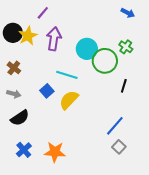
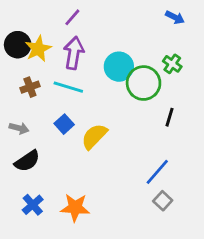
purple line: (43, 13) -> (72, 17), moved
brown cross: (14, 68) -> (30, 87), moved, turned 32
cyan line: (67, 75) -> (68, 87), moved

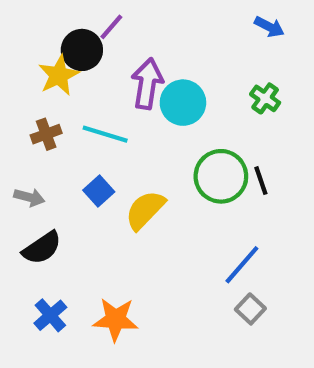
black circle: (18, 45) -> (82, 50), moved
purple arrow: (74, 53) -> (147, 84), moved
green circle: (144, 83) -> (221, 176), moved
black line: (170, 117) -> (261, 181), turned -36

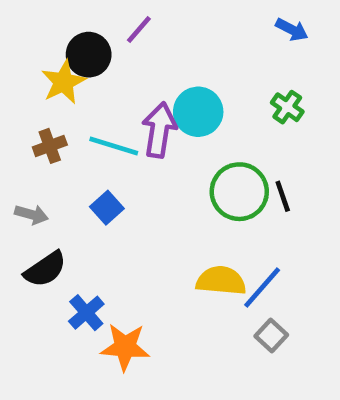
purple line: (111, 27) -> (139, 30), moved
purple arrow: (147, 84) -> (159, 130), moved
yellow semicircle: (145, 210) -> (221, 281), moved, turned 51
blue cross: (50, 315) -> (86, 313), moved

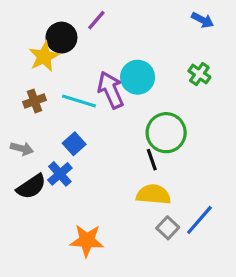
purple arrow: (159, 130) -> (111, 90), turned -33
black line: (283, 196) -> (152, 160), moved
blue line: (262, 288) -> (199, 220), moved
blue cross: (86, 313) -> (60, 174), moved
gray square: (271, 335) -> (168, 228), moved

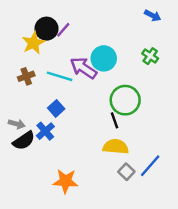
purple line: (96, 20) -> (63, 30), moved
purple arrow: (111, 90) -> (83, 68), turned -32
gray arrow: (22, 149) -> (17, 124), moved

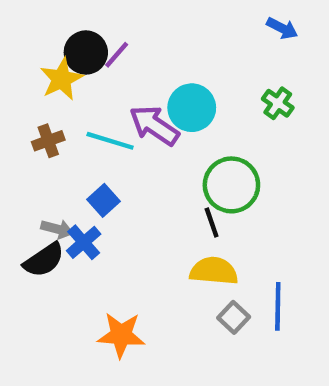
gray arrow: (17, 124) -> (57, 229), moved
blue line: (150, 166) -> (278, 306), turned -40

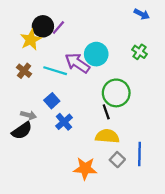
brown cross: (48, 141) -> (24, 71), turned -32
blue cross: (84, 242) -> (64, 122), moved
orange star: (121, 335) -> (85, 168), moved

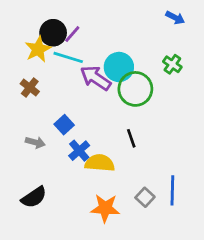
cyan line: (55, 71) -> (68, 57), moved
green circle: (116, 93) -> (135, 89), moved
black semicircle: (22, 131) -> (34, 197), moved
yellow semicircle: (107, 136) -> (100, 163), moved

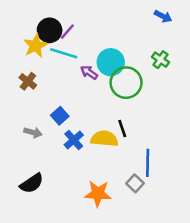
purple arrow: (96, 78) -> (89, 72), size x0.6
yellow semicircle: (100, 163) -> (104, 139), moved
blue line: (172, 190) -> (148, 163), moved

